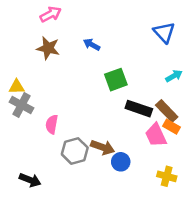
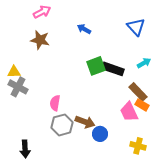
blue arrow: (92, 44) -> (84, 29), moved
black rectangle: (139, 109) -> (113, 69), moved
pink semicircle: (52, 124) -> (55, 103), moved
black arrow: (30, 180) -> (25, 149), turned 66

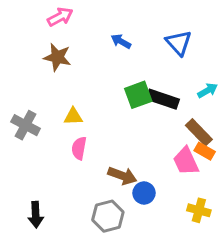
blue triangle: (136, 27) -> (179, 43), moved
yellow triangle: (14, 72) -> (73, 116), moved
gray hexagon: (62, 125) -> (108, 216), moved

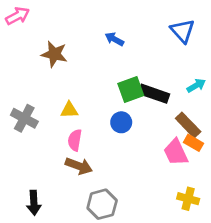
pink arrow: (60, 17) -> (17, 16), moved
blue triangle: (179, 43) -> (183, 31), moved
brown arrow: (122, 176) -> (79, 166), moved
blue circle: (144, 193) -> (121, 122), moved

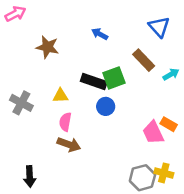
black rectangle: (154, 94) -> (94, 81), moved
brown rectangle: (188, 125) -> (144, 60), moved
gray hexagon: (102, 204) -> (142, 178), moved

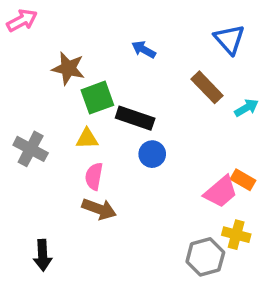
green square: (114, 78) -> (97, 98), moved
pink trapezoid: (153, 133) -> (221, 192), turned -105
yellow cross: (164, 173) -> (236, 235), moved

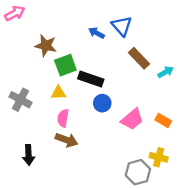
blue triangle: (229, 39) -> (122, 26), moved
pink trapezoid: (221, 192) -> (132, 119), moved
black arrow: (43, 255) -> (29, 155), moved

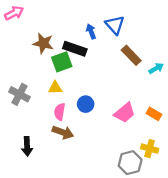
blue arrow: (96, 33) -> (91, 31), turned 40
black rectangle: (91, 79) -> (75, 49), moved
blue circle: (102, 103) -> (86, 104), moved

